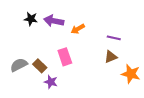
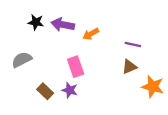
gray semicircle: (19, 65) -> (22, 60), moved
brown rectangle: (40, 66) -> (45, 91), moved
purple star: (51, 82) -> (70, 90), moved

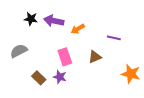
brown triangle: (129, 67) -> (95, 57), moved

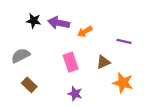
orange star: (131, 74) -> (123, 83), moved
purple star: (60, 77) -> (75, 94), moved
brown rectangle: (39, 78) -> (29, 85), moved

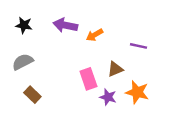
black star: (34, 21) -> (24, 25), moved
pink rectangle: (71, 62) -> (88, 79), moved
purple star: (75, 94) -> (108, 97), moved

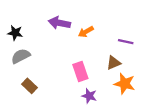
black star: (24, 25) -> (15, 33), moved
brown triangle: (115, 69) -> (114, 63), moved
purple star: (108, 97) -> (89, 96), moved

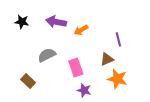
black star: (15, 33) -> (22, 22), moved
purple line: (126, 42) -> (118, 39), turned 64
gray semicircle: (21, 56) -> (47, 55), moved

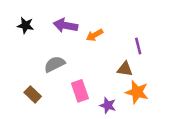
brown triangle: (107, 59) -> (125, 69), turned 32
pink rectangle: (76, 67) -> (80, 91), moved
purple star: (84, 90) -> (108, 105), moved

